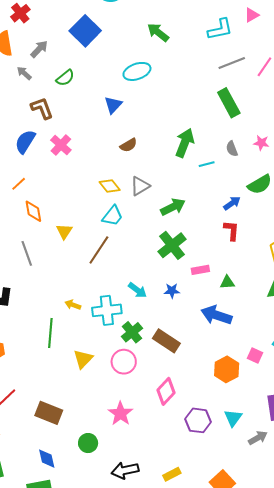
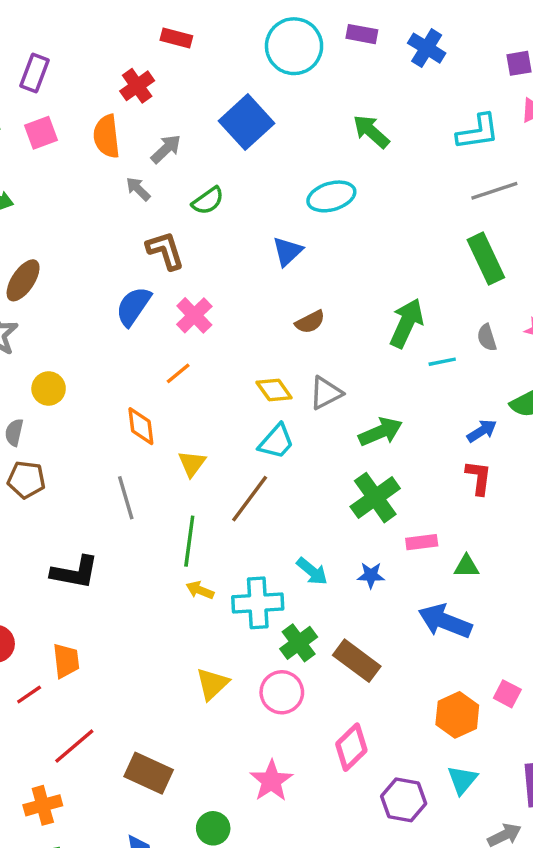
orange line: (19, 184) -> (178, 373), moved
green line: (50, 333) -> (189, 541), moved
cyan triangle: (233, 418) -> (462, 780), moved

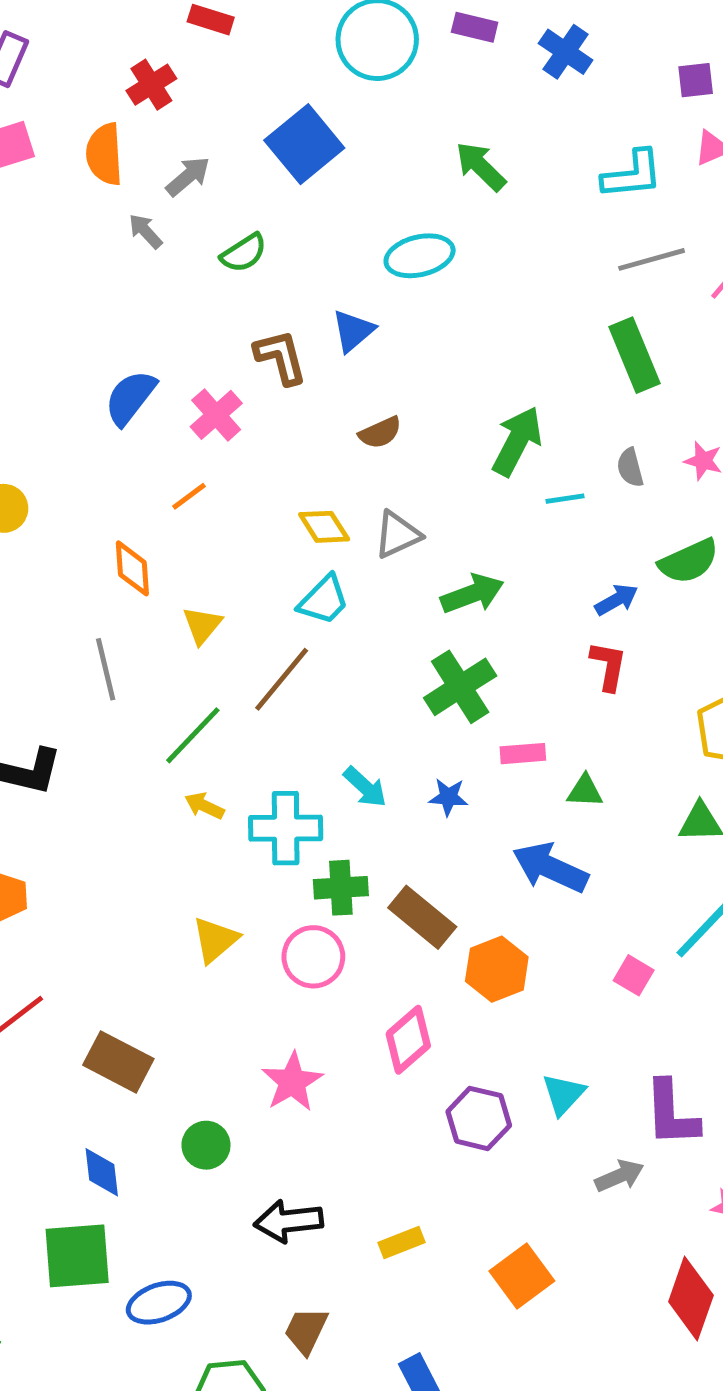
brown L-shape: (165, 250) -> (281, 357), moved
green line: (189, 541) -> (193, 735), turned 33
green cross: (299, 643) -> (341, 888), turned 30
orange hexagon: (457, 715) -> (497, 969), moved

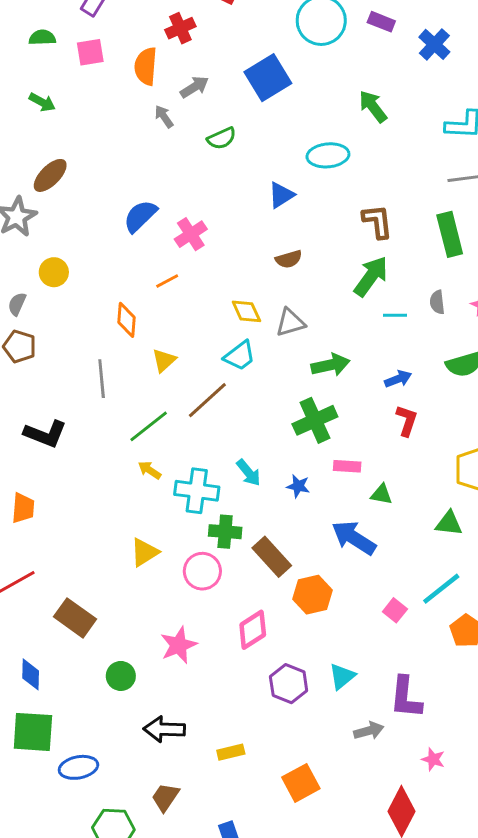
brown L-shape: (281, 357) -> (377, 221), moved
blue arrow: (617, 600) -> (398, 379), moved
blue diamond: (102, 1172) -> (31, 674), moved

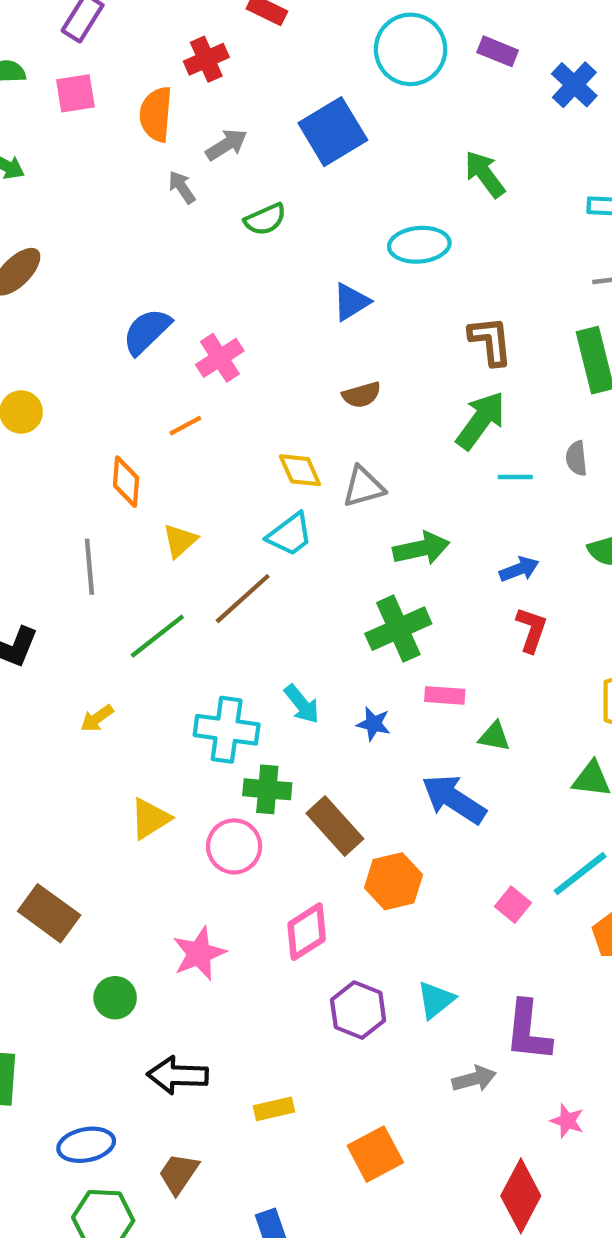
yellow arrow: (150, 470) -> (97, 718), moved, turned -70
blue ellipse: (78, 767) -> (86, 1145), moved

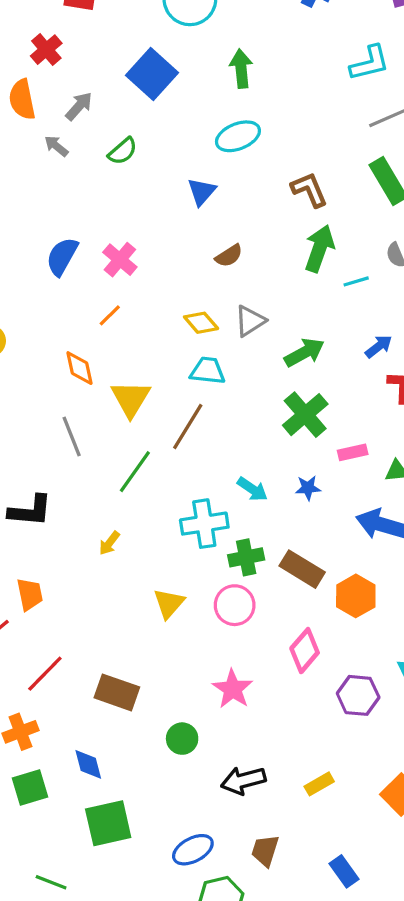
green arrow: (485, 174) -> (241, 69), moved, turned 48
cyan trapezoid: (290, 534) -> (208, 371), turned -120
yellow triangle: (180, 541) -> (131, 399), size x1.5

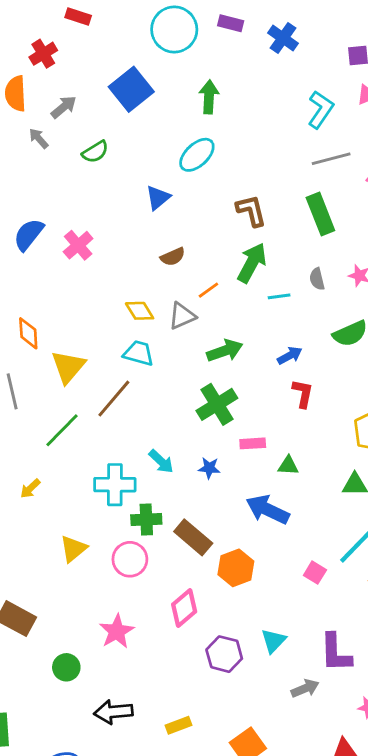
cyan L-shape: (370, 63) -> (321, 110), turned -51
cyan ellipse: (238, 136) -> (197, 155), turned -30
orange line: (110, 315) -> (208, 290), moved

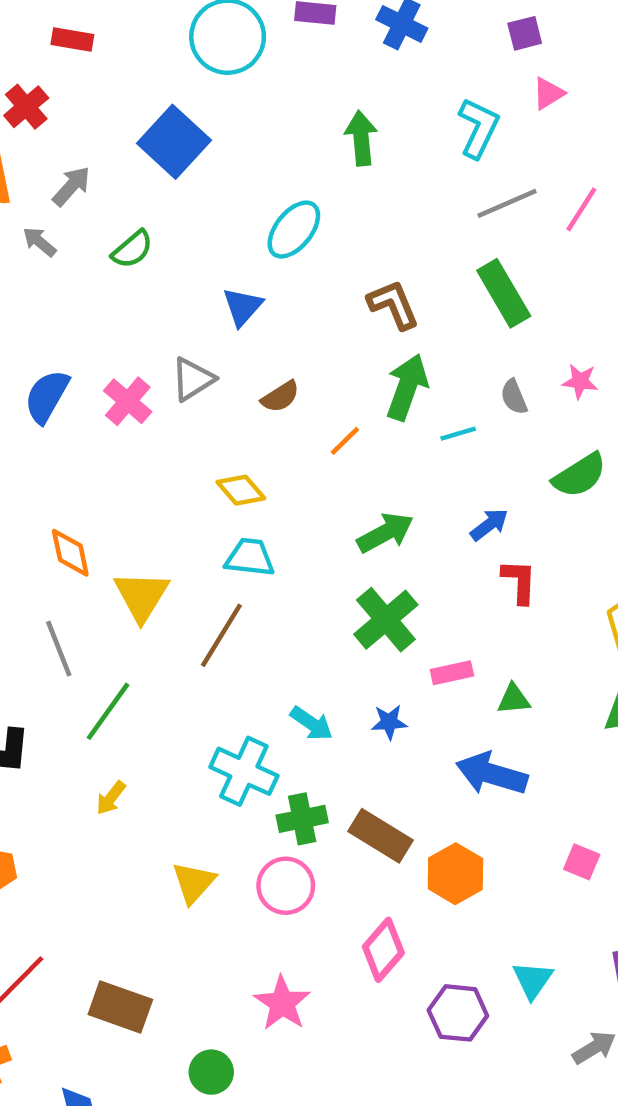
green arrow: (209, 97) -> (361, 138), moved
gray triangle: (182, 316) -> (193, 379), moved
green line: (62, 430) -> (108, 711), moved
cyan cross: (115, 485) -> (244, 771), turned 33

